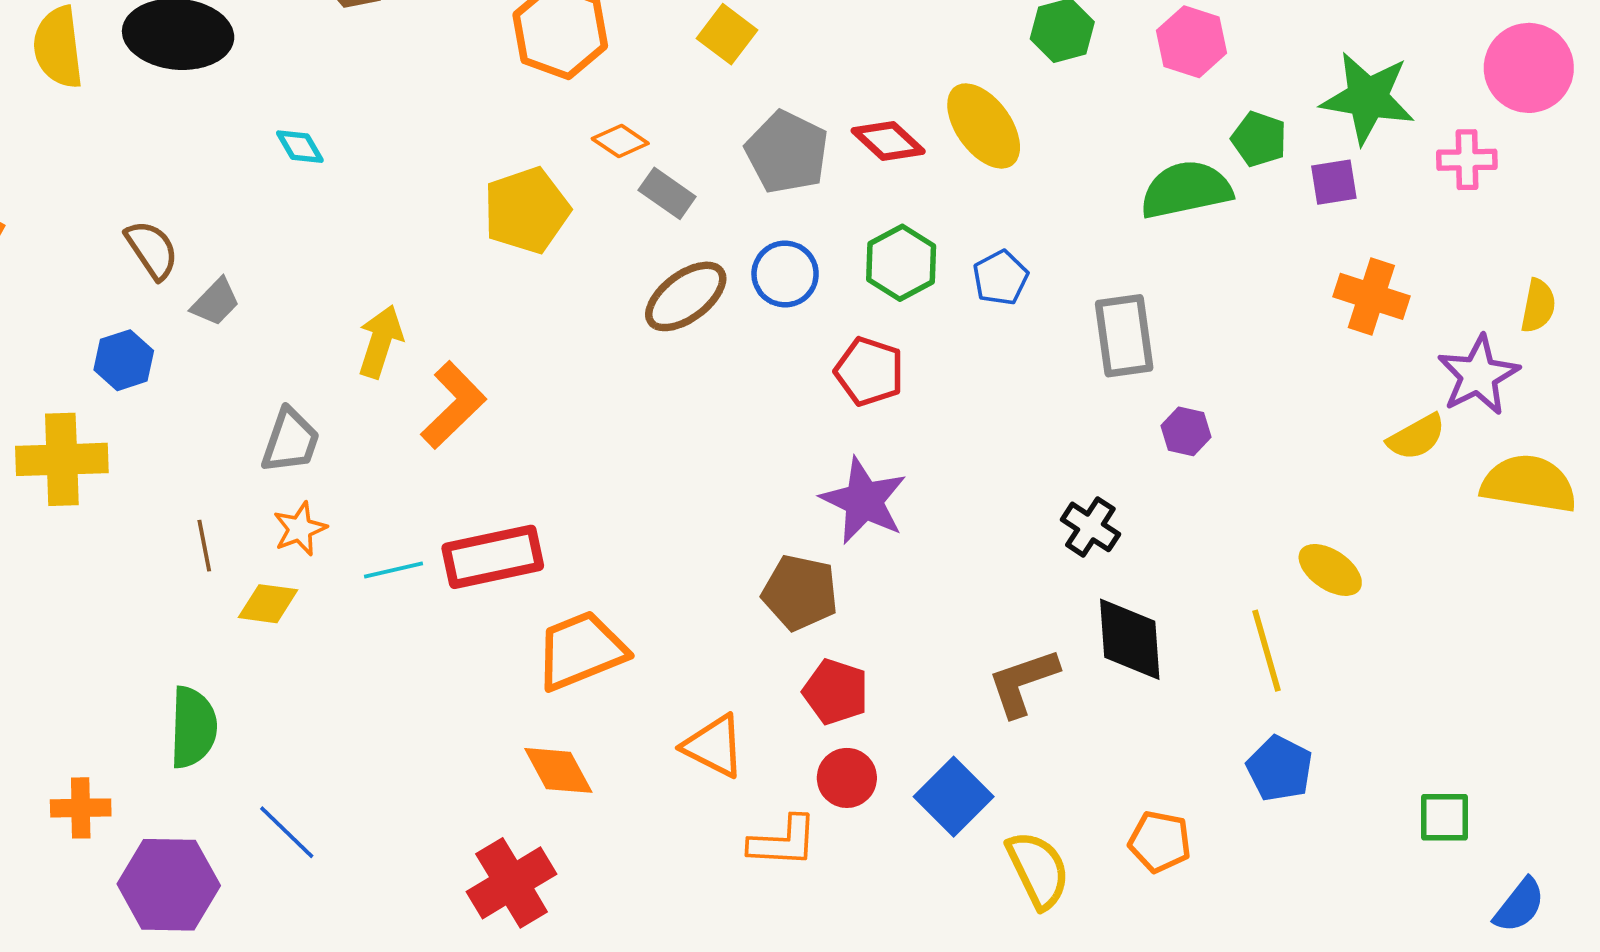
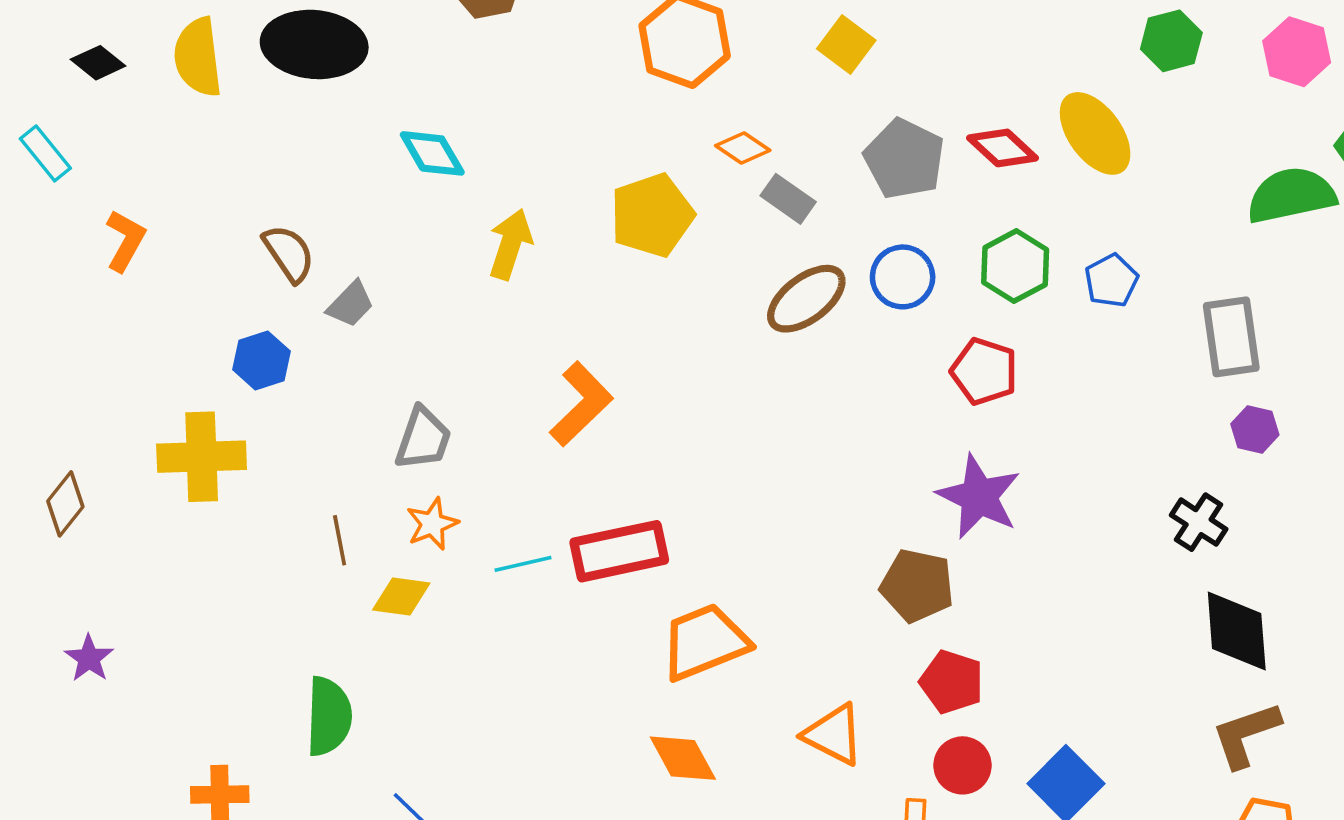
cyan diamond: (300, 147) -> (432, 153), size x1.4
yellow arrow: (380, 341) -> (510, 244), moved
purple hexagon: (1186, 431) -> (1255, 429), moved
brown L-shape: (1023, 682) -> (1246, 735), moved

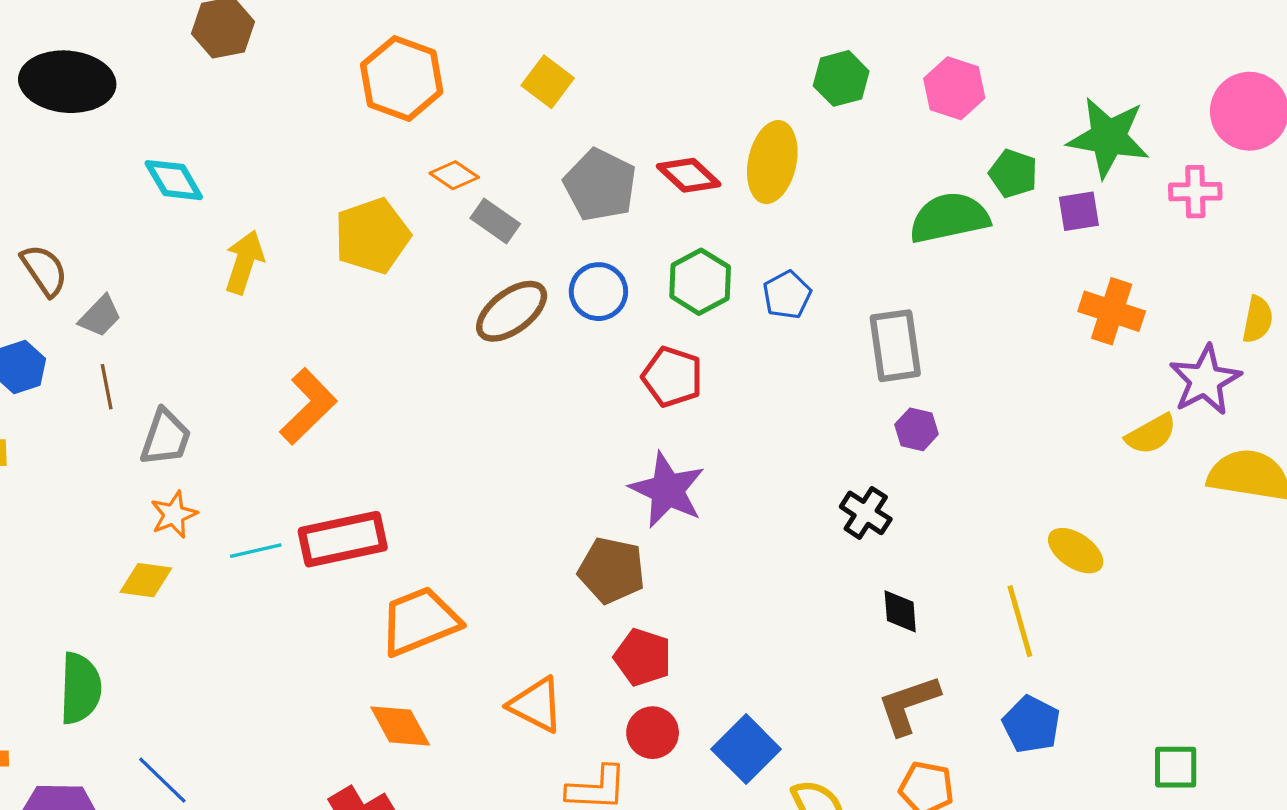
yellow ellipse: (1095, 133) -> (772, 162), turned 48
brown line: (340, 540) -> (107, 387), moved
black diamond: (1237, 631) -> (900, 611), size x0.6

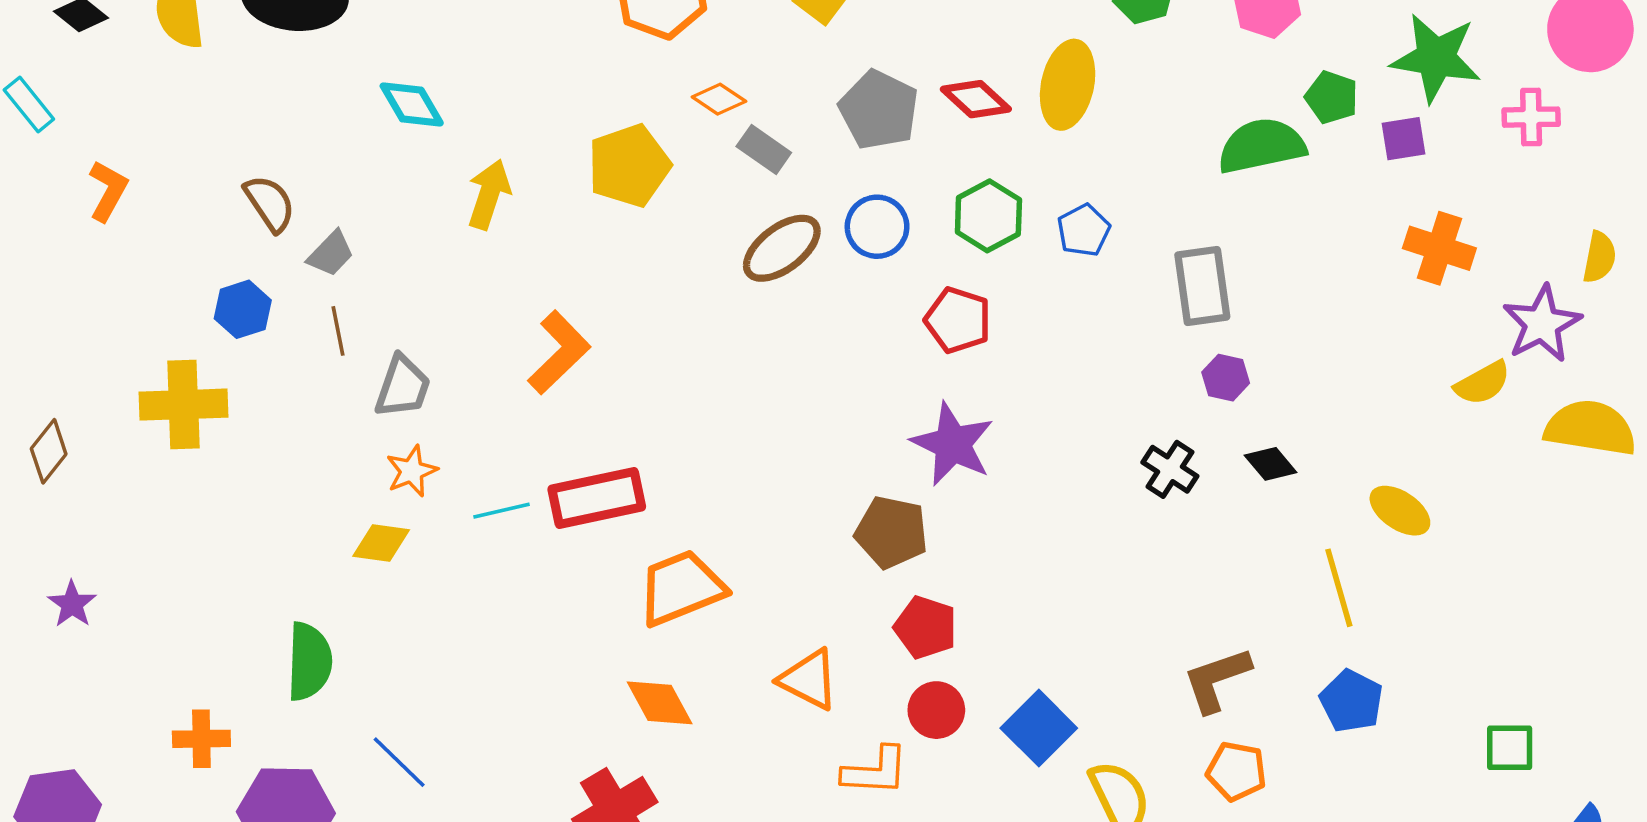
black diamond: (900, 611) -> (1271, 464), moved, turned -36

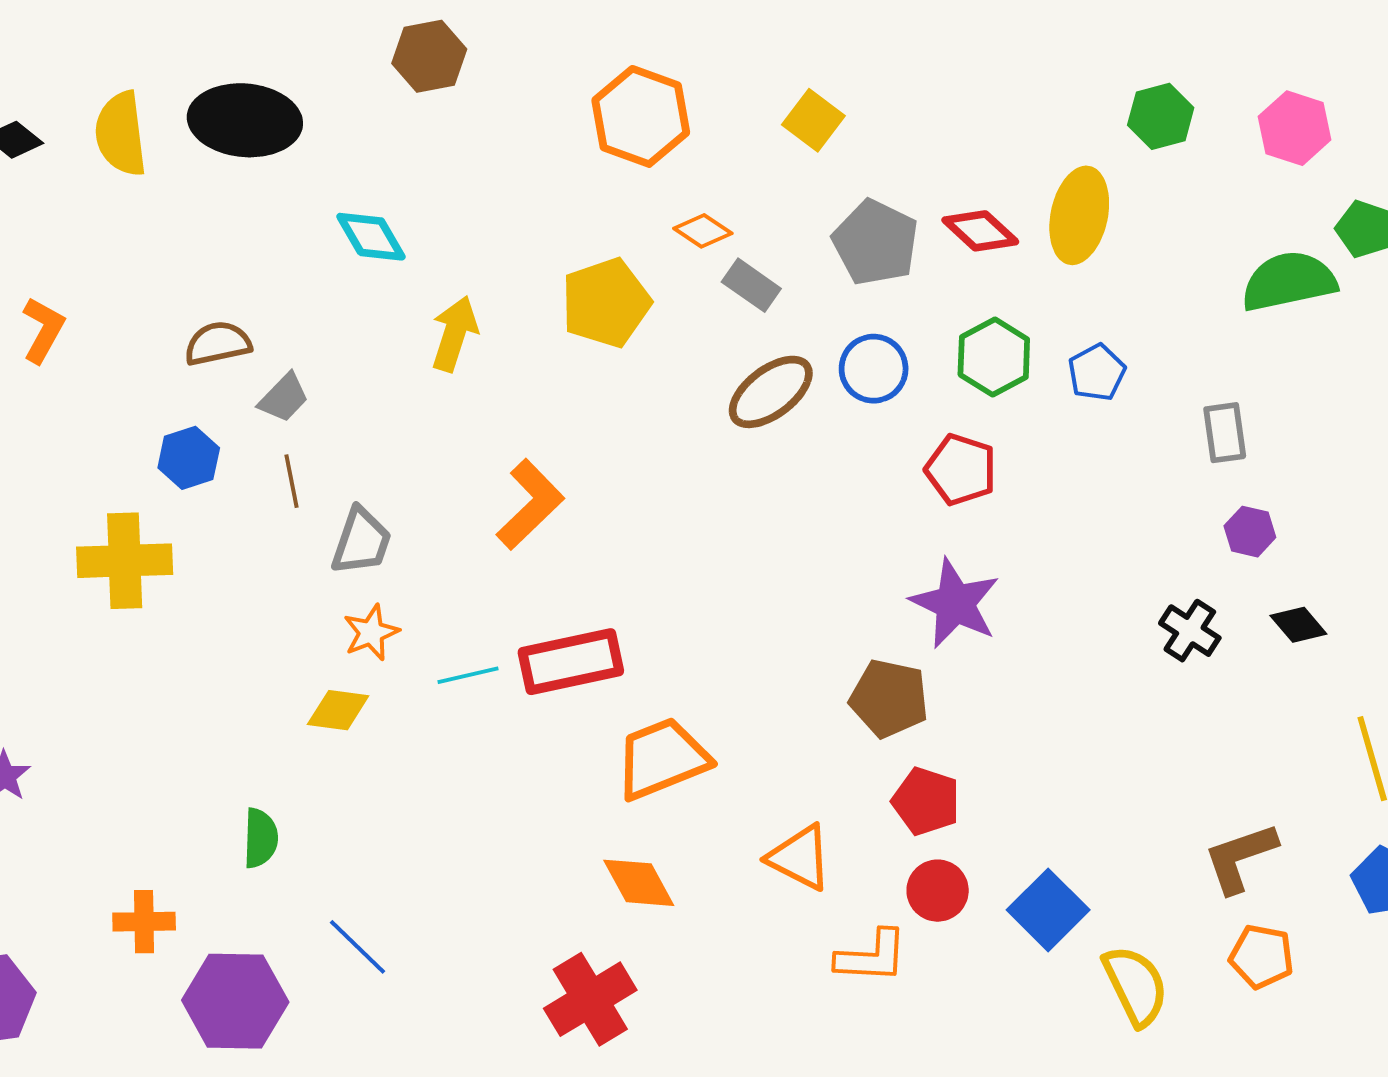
brown semicircle: (270, 203) -> (218, 343), turned -68
gray rectangle: (1202, 286) -> (1225, 433), size x0.7
green semicircle: (309, 662) -> (260, 838), size x0.7

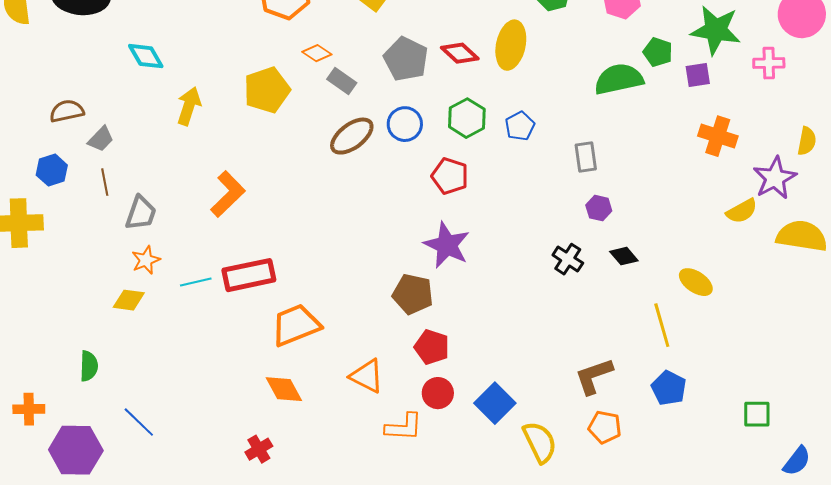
red cross: (590, 999) -> (259, 449), size x0.6

